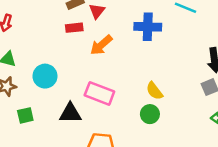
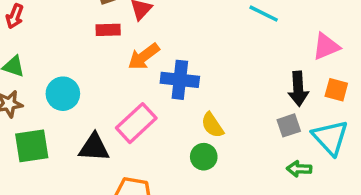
blue cross: (148, 27) -> (180, 80), moved
pink rectangle: (99, 93) -> (136, 123), turned -68
green square: (25, 115) -> (32, 146), size x1.5

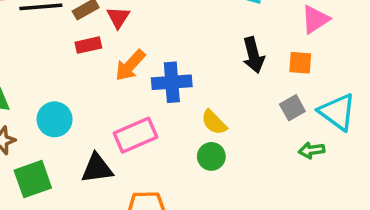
black arrow: (298, 89) -> (253, 55), moved
orange square: (336, 90) -> (300, 63), moved
pink rectangle: (136, 123) -> (136, 135), turned 30

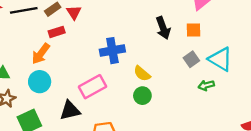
orange arrow: (130, 65) -> (41, 54), moved

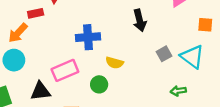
orange square: (194, 30) -> (205, 25), moved
yellow semicircle: (142, 74) -> (114, 63), turned -30
green arrow: (206, 85) -> (178, 91), moved
green circle: (142, 96) -> (99, 84), moved

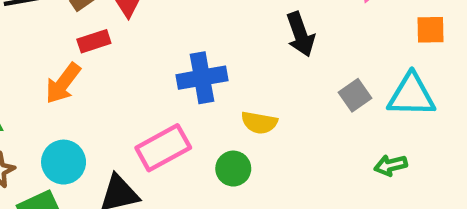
cyan triangle: (192, 57) -> (411, 95), turned -30
cyan circle: (14, 60) -> (64, 162), moved

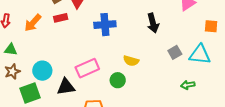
blue cross: (202, 78) -> (105, 25), moved
orange arrow: (63, 83) -> (33, 23), moved

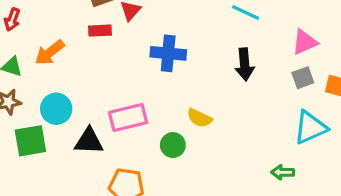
orange arrow: (33, 23) -> (50, 53), moved
gray square: (175, 52) -> (303, 78), moved
cyan triangle: (200, 55) -> (310, 127), turned -40

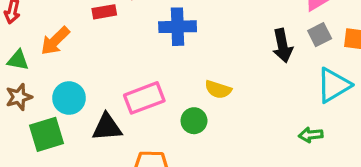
black arrow: (245, 64) -> (283, 46), moved

